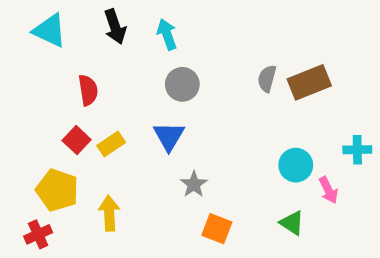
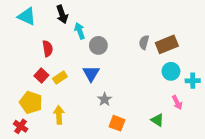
cyan arrow: (167, 34) -> (80, 31), moved
cyan circle: (296, 165) -> (171, 71), moved
red cross: (38, 234) -> (21, 126), turned -32

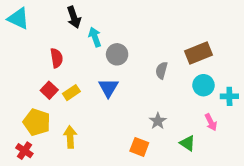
cyan triangle: (27, 16) -> (18, 19), moved
gray semicircle: (144, 42) -> (162, 70), moved
gray star: (105, 99) -> (158, 121), moved

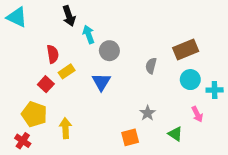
yellow rectangle: (71, 93) -> (67, 71), moved
orange square: (139, 147) -> (130, 137), turned -36

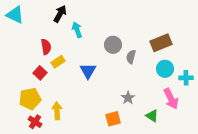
black arrow: (69, 16) -> (60, 14), turned -132
gray circle: (109, 51) -> (113, 45), moved
yellow pentagon: (34, 114) -> (30, 99), turned -30
pink arrow: (197, 114) -> (171, 99), size x1.5
red cross: (23, 141) -> (35, 122), moved

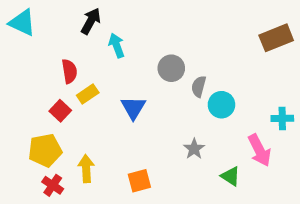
brown rectangle: (161, 43) -> (276, 38), moved
cyan circle: (165, 69) -> (221, 105), moved
orange square: (113, 119) -> (139, 181), moved

